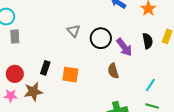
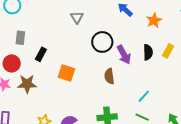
gray triangle: (74, 31) -> (77, 17), moved
gray rectangle: (15, 37) -> (20, 38), moved
black rectangle: (45, 68) -> (41, 54), moved

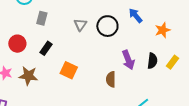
gray triangle: (77, 17) -> (80, 25), moved
gray rectangle: (20, 38) -> (42, 18), moved
black circle: (102, 42) -> (107, 26), moved
red circle: (12, 63) -> (17, 44), moved

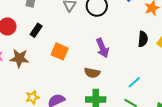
purple arrow: (128, 60) -> (102, 48), moved
brown semicircle: (111, 79) -> (92, 73), moved, turned -77

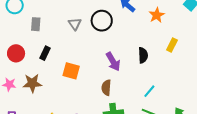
black semicircle: (143, 39) -> (143, 55), moved
brown semicircle: (92, 73) -> (106, 88), turned 91

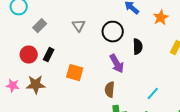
black circle: (102, 21) -> (113, 32), moved
gray rectangle: (36, 24) -> (40, 26), turned 40
red circle: (16, 53) -> (29, 55), moved
black semicircle: (143, 55) -> (138, 47), moved

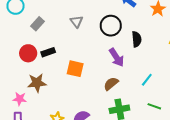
black rectangle: (49, 55) -> (48, 52), turned 48
pink star: (13, 86) -> (20, 99), moved
brown semicircle: (110, 90) -> (111, 84), turned 49
cyan line: (153, 94) -> (147, 80), moved

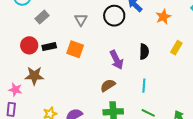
black circle: (111, 26) -> (114, 16), moved
black semicircle: (137, 39) -> (144, 52), moved
orange square: (75, 69) -> (75, 49), moved
cyan line: (147, 80) -> (144, 86), turned -40

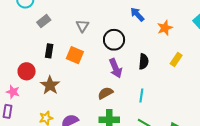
black circle: (114, 16) -> (114, 40), moved
red circle: (29, 45) -> (27, 71), moved
black rectangle: (49, 47) -> (49, 51), turned -72
brown star: (34, 76) -> (50, 85), moved, turned 30

